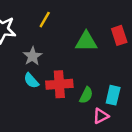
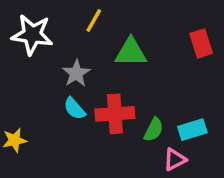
green triangle: (86, 42) -> (131, 52), moved
cyan rectangle: (113, 95) -> (192, 130), turned 60

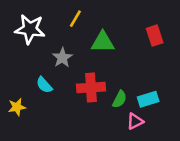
cyan semicircle: (74, 109) -> (44, 85), moved

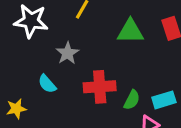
green triangle: (103, 42) -> (130, 31), moved

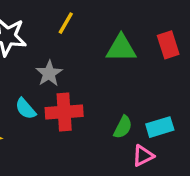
red cross: (100, 87) -> (64, 112), moved

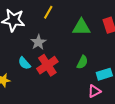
red cross: (64, 112) -> (47, 65), turned -30
green semicircle: (123, 127) -> (82, 62), moved

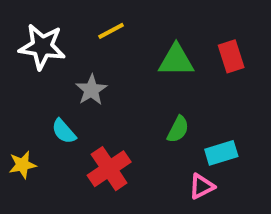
yellow line: (48, 12) -> (111, 31), turned 32
red cross: (47, 65) -> (109, 169), moved

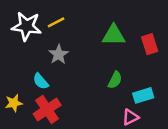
yellow line: (111, 31) -> (56, 22), moved
red rectangle: (231, 56) -> (150, 44), moved
red cross: (109, 169) -> (47, 110), moved

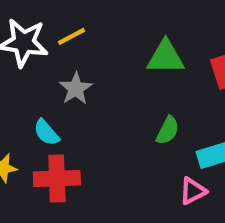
red cross: (47, 110) -> (57, 178), turned 32

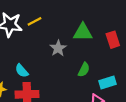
gray star: (76, 89) -> (58, 48), moved

